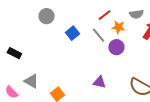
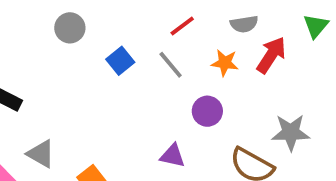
orange star: (118, 27) -> (225, 63), moved
purple circle: (116, 47) -> (207, 111), moved

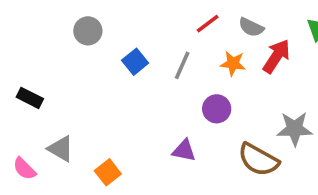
gray semicircle: (244, 24) -> (251, 27), turned 35
red line: (182, 26) -> (208, 24), moved
gray line: (171, 65) -> (182, 65), turned 64

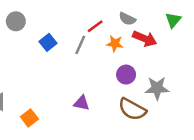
red line: (208, 24) -> (95, 26), moved
red arrow: (276, 56) -> (145, 39), turned 80
purple circle: (217, 109) -> (126, 75), moved

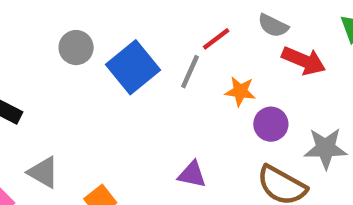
gray circle: (16, 21) -> (76, 48), moved
blue square: (48, 42) -> (133, 67), size x1.6
orange star: (115, 44) -> (240, 91), moved

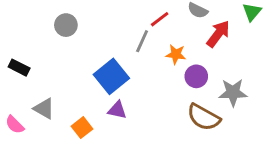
red arrow: (304, 61) -> (218, 34), turned -76
blue square: (133, 67) -> (111, 76), moved
purple triangle: (192, 174) -> (117, 110), moved

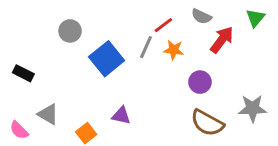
orange star: (176, 54) -> (174, 50), moved
blue square: (111, 76) -> (107, 59), moved
gray star: (233, 92) -> (252, 108), moved

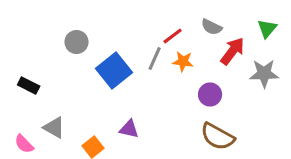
gray star: (252, 108) -> (264, 73), moved

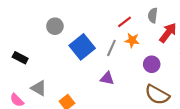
gray semicircle: (212, 27) -> (153, 15), turned 72
gray line: (155, 58) -> (111, 48), moved
purple triangle: (129, 129) -> (107, 78), moved

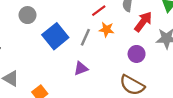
purple circle: (152, 64) -> (137, 54), moved
purple triangle: (107, 78) -> (81, 68), turned -32

